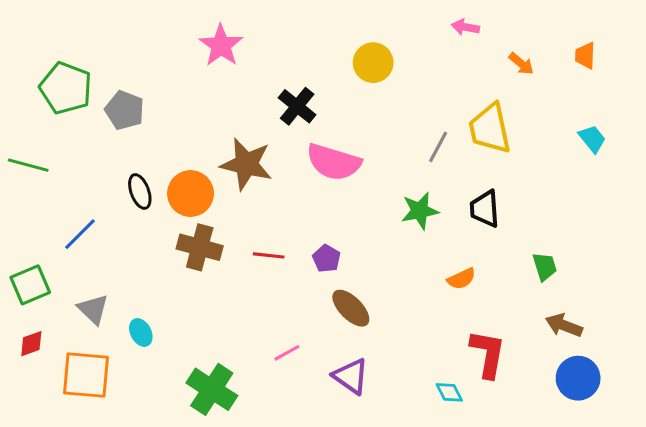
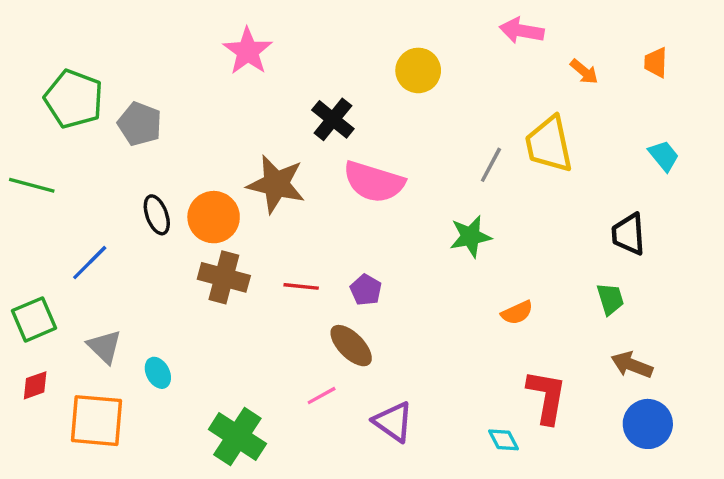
pink arrow: (465, 27) -> (522, 31), size x1.4
black trapezoid: (485, 209) -> (628, 234), moved
brown ellipse: (351, 308) -> (351, 346), moved

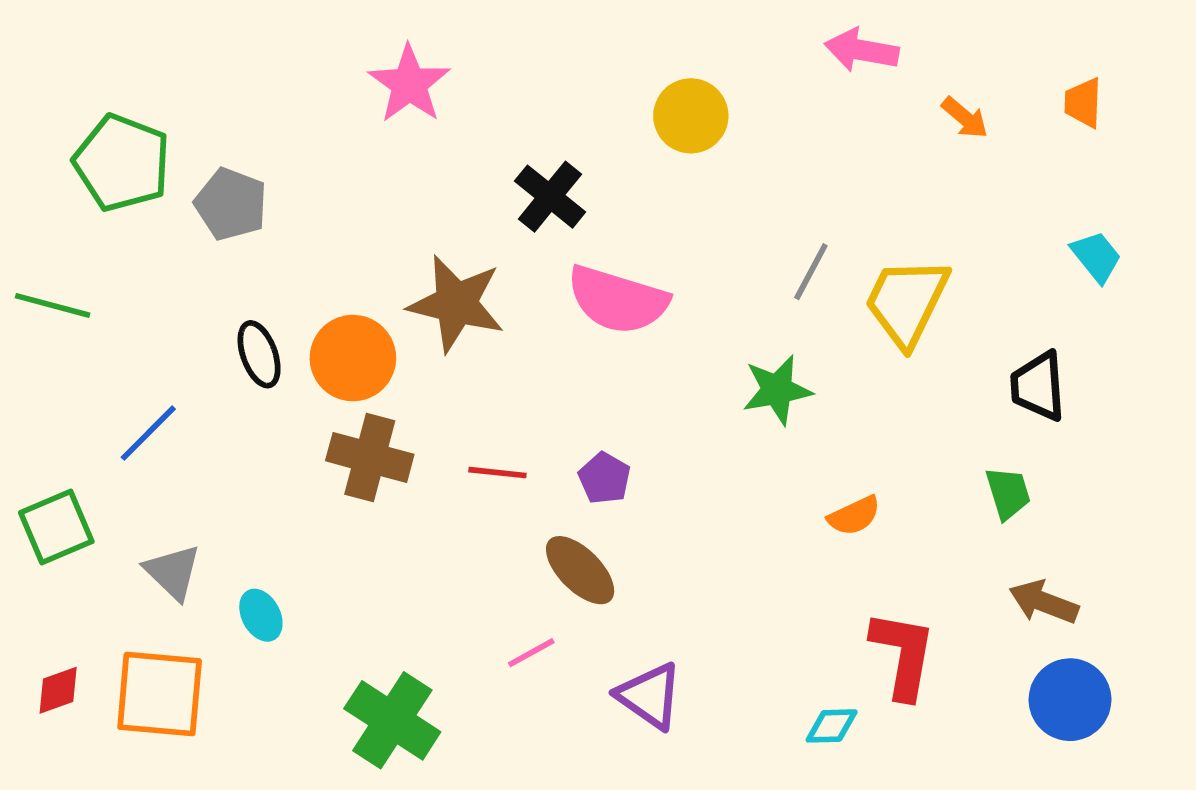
yellow trapezoid: (549, 144) -> (907, 302), moved, turned 38
red diamond: (35, 385) -> (58, 690), moved
cyan diamond: (503, 440) -> (832, 726), turned -64

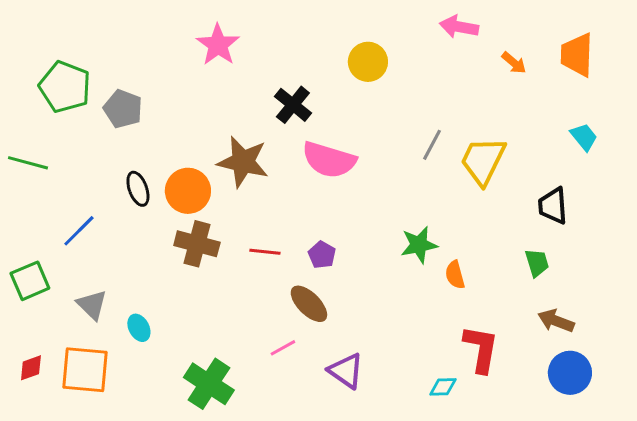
orange trapezoid: (1083, 103) -> (577, 55), size x1.6
green star: (777, 390) -> (419, 245), moved
orange semicircle: (854, 516) -> (455, 275), turned 100

